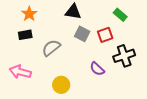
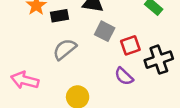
black rectangle: (25, 35) -> (60, 16), moved
red square: (105, 35) -> (130, 45), moved

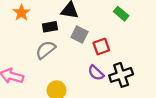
black rectangle: (60, 16) -> (50, 27), moved
black cross: (159, 60) -> (121, 75), moved

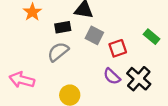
green rectangle: (121, 14) -> (152, 37), moved
black cross: (121, 75) -> (139, 79), turned -30

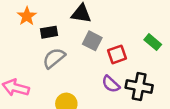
black rectangle: (63, 27) -> (49, 32), moved
black cross: (139, 79) -> (139, 87), turned -30

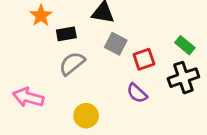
black cross: (139, 87) -> (183, 78), moved, turned -30

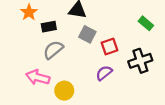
green rectangle: (185, 45) -> (146, 23), moved
purple semicircle: (137, 93) -> (104, 73), turned 98
pink arrow: (28, 97) -> (38, 77), moved

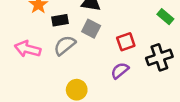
gray square: (87, 34) -> (91, 29), moved
pink arrow: (38, 77) -> (28, 49), moved

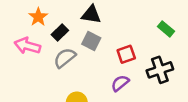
black rectangle: (60, 20) -> (60, 33), turned -35
pink arrow: (28, 49) -> (27, 46), moved

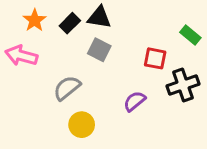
black rectangle: (60, 33) -> (70, 23), moved
red square: (126, 54) -> (155, 58), moved, turned 30
gray semicircle: (65, 58) -> (67, 88), moved

